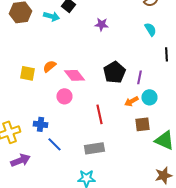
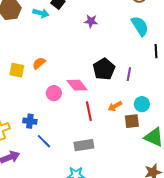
cyan semicircle: (150, 29) -> (140, 26), size x1.5
pink diamond: (74, 75) -> (77, 85), moved
cyan circle: (149, 97) -> (142, 104), moved
orange arrow: (131, 101) -> (115, 106), moved

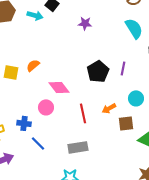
purple line: (129, 74) -> (123, 68), moved
pink diamond: (77, 85) -> (59, 87), moved
pink circle: (54, 93) -> (46, 107), moved
cyan circle: (142, 104) -> (136, 98), moved

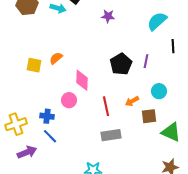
cyan semicircle: (134, 28) -> (157, 21), turned -100
pink diamond: (59, 87) -> (82, 80), turned 40
blue line: (38, 143) -> (50, 136), moved
gray rectangle: (78, 147) -> (111, 135), moved

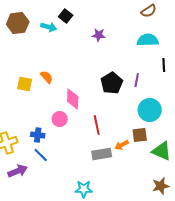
cyan semicircle: (157, 21) -> (148, 40), turned 40
orange semicircle: (56, 58) -> (47, 77), turned 88
cyan circle: (159, 91) -> (150, 110), size x1.5
orange arrow: (132, 101) -> (122, 145), moved

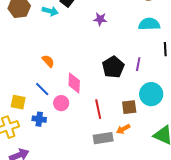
yellow square: (25, 84) -> (18, 102), moved
brown square: (140, 135) -> (129, 107), moved
blue line: (41, 155) -> (42, 89), moved

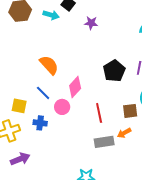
purple star: (100, 19) -> (91, 23), moved
orange semicircle: (48, 61) -> (49, 65), size x1.5
pink diamond: (74, 83) -> (75, 87), turned 40

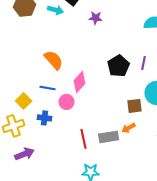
blue line: (43, 93) -> (48, 88), turned -35
yellow square: (19, 106) -> (24, 101), turned 35
red line: (99, 113) -> (84, 139), moved

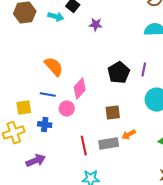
yellow square: (24, 101) -> (24, 108), turned 35
brown square: (135, 106) -> (113, 113), moved
purple arrow: (25, 154) -> (36, 161), moved

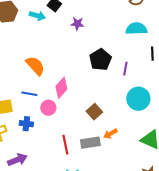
black pentagon: (119, 73) -> (100, 60), moved
brown square: (113, 113) -> (94, 112), turned -35

